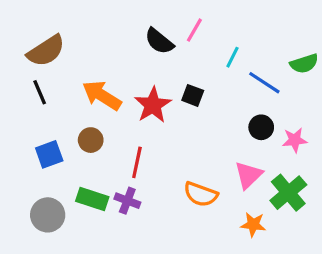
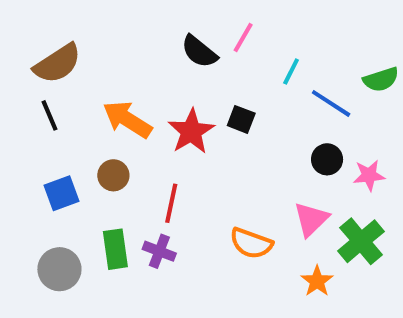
green rectangle: (92, 199) -> (115, 249), turned 64
orange star: (253, 225) -> (317, 281), turned 30

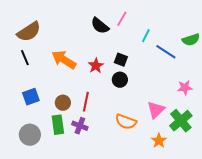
red star: (191, 131) -> (96, 66), size x0.7
black circle: (327, 159) -> (120, 80), moved
brown circle: (113, 175) -> (63, 103), moved

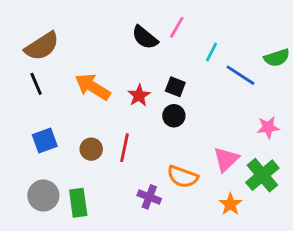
green rectangle: (58, 125) -> (78, 203), moved
purple cross: (80, 126) -> (149, 197), moved

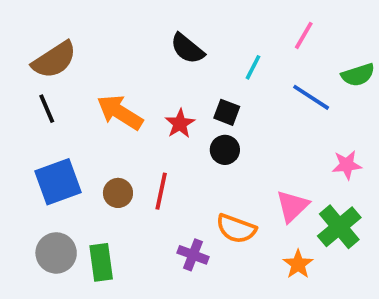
pink line: (177, 27) -> (304, 35), moved
cyan line: (212, 52) -> (253, 67), moved
blue square: (45, 140) -> (58, 182), size x1.4

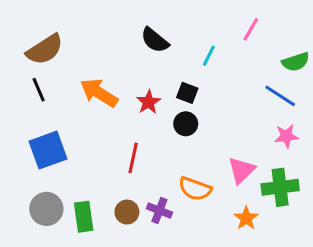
blue line: (311, 97) -> (280, 96), moved
brown circle: (118, 193) -> (127, 212), moved
green cross: (339, 227) -> (280, 187), turned 33

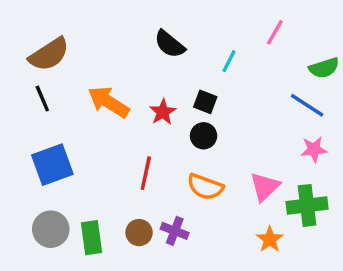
orange semicircle: (195, 189) -> (205, 187), moved

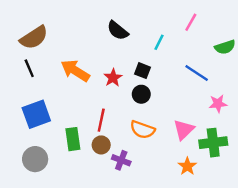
blue line: (307, 105) -> (197, 73), moved
brown circle: (139, 233) -> (101, 145), moved
green rectangle: (91, 238) -> (73, 139), moved

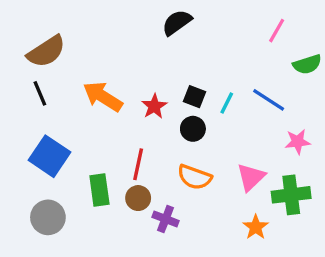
pink line: (191, 22) -> (277, 31), moved
black semicircle: (118, 31) -> (177, 22), moved, turned 105
cyan line: (159, 42) -> (227, 103), moved
blue square: (36, 114) -> (50, 156), turned -36

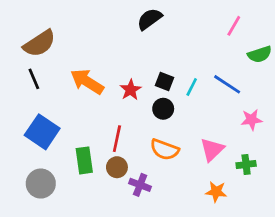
green cross: (291, 195) -> (246, 164), size x0.6
orange star: (256, 227) -> (216, 192), turned -30

